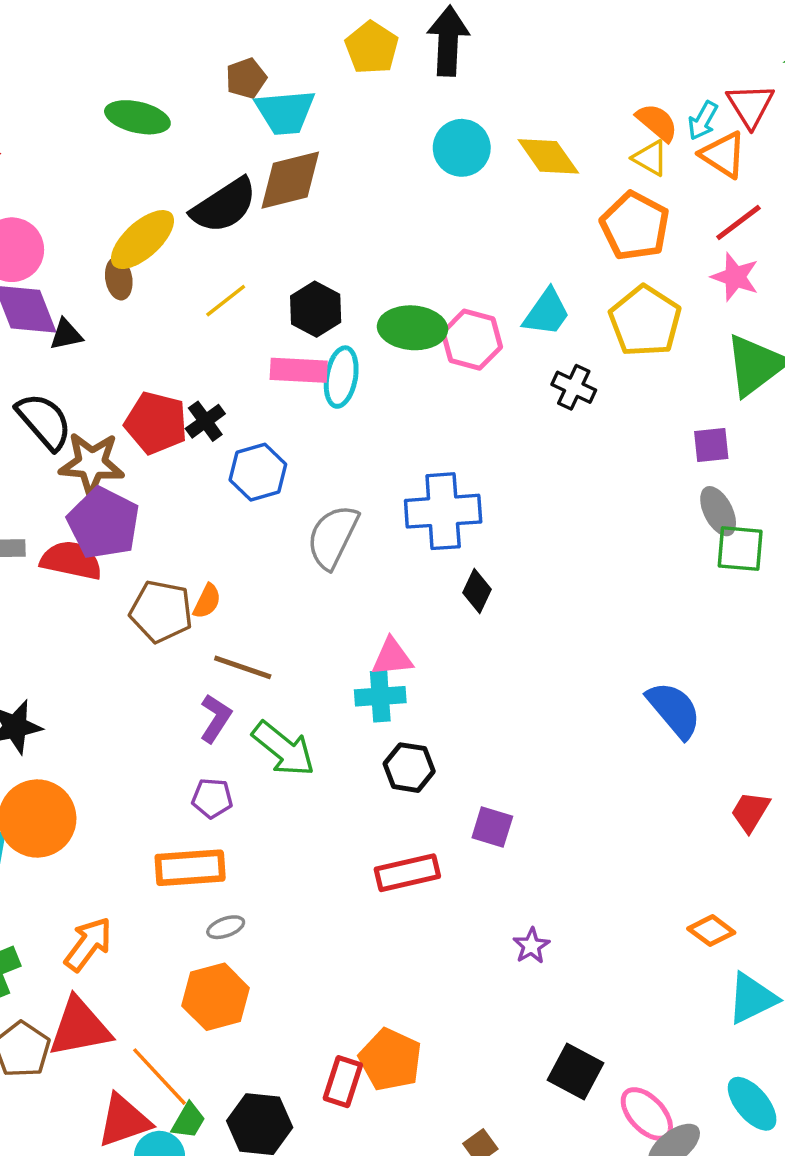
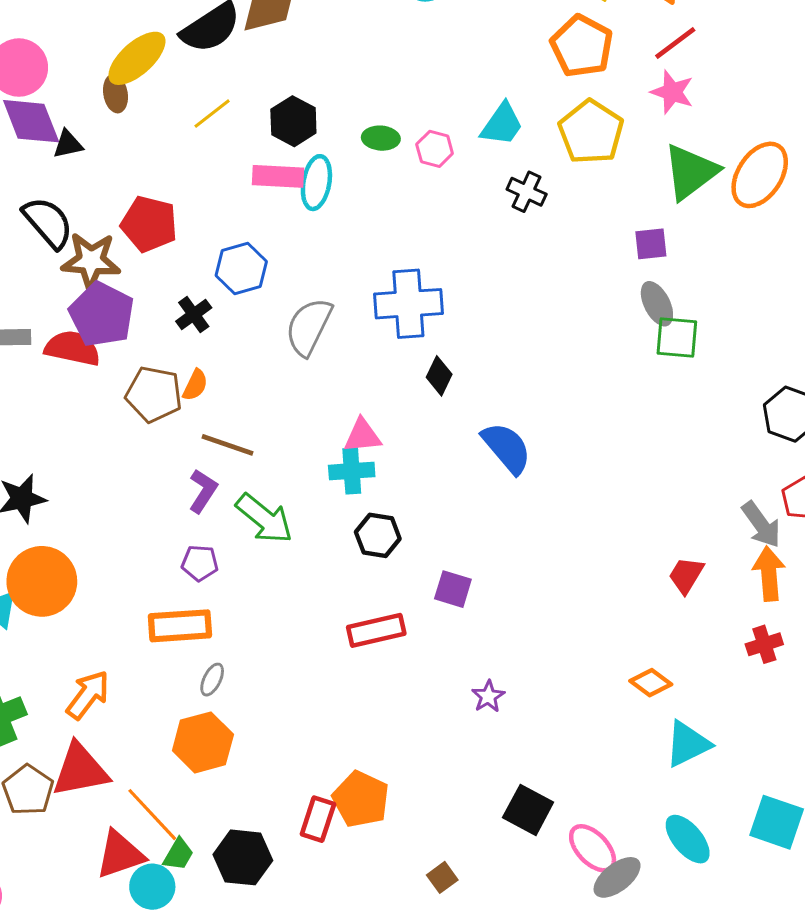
green ellipse: (412, 328) -> (381, 138), size x0.6
pink hexagon: (472, 340) -> (435, 149), size x0.7
black cross: (205, 421) -> (194, 314), moved
blue semicircle: (674, 710) -> (507, 448), moved
gray ellipse: (226, 927) -> (212, 680), turned -44

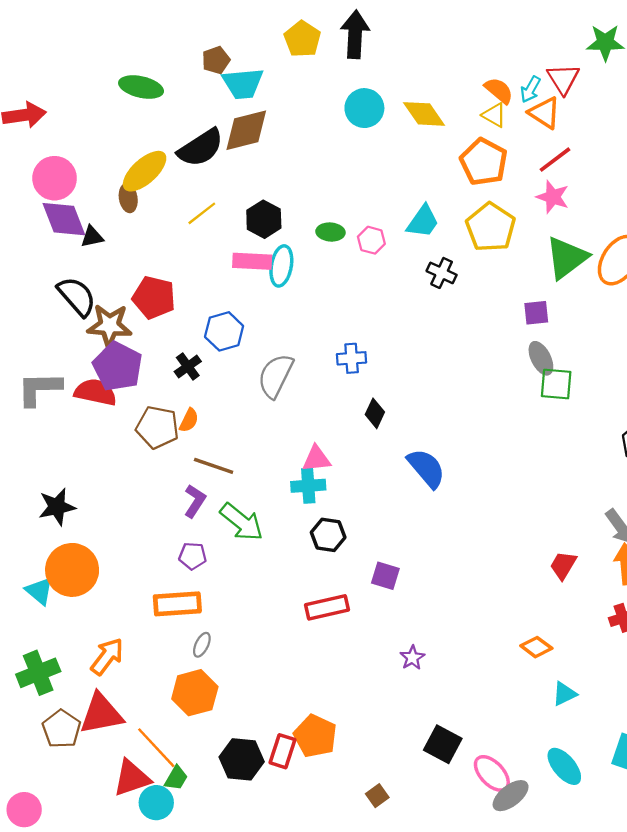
blue cross: (408, 304) -> (352, 358), size x0.6
cyan triangle: (688, 744) -> (564, 694), size x0.7
black hexagon: (243, 857) -> (242, 759), moved

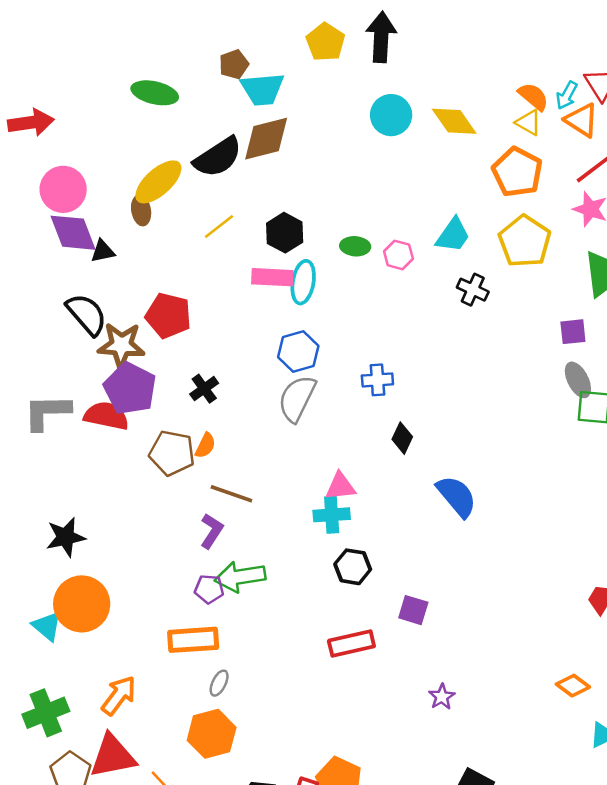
blue hexagon: (224, 331) -> (298, 351), moved
green arrow: (242, 522) -> (240, 577), moved, turned 132

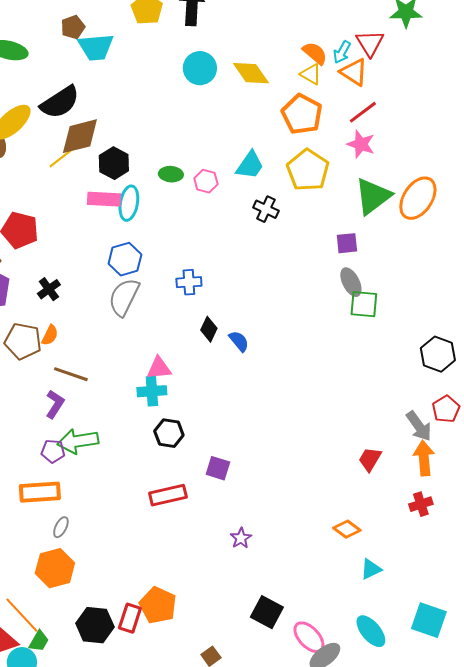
brown diamond: (266, 139) -> (80, 136), moved
blue semicircle: (457, 496) -> (239, 341), moved, size x0.6

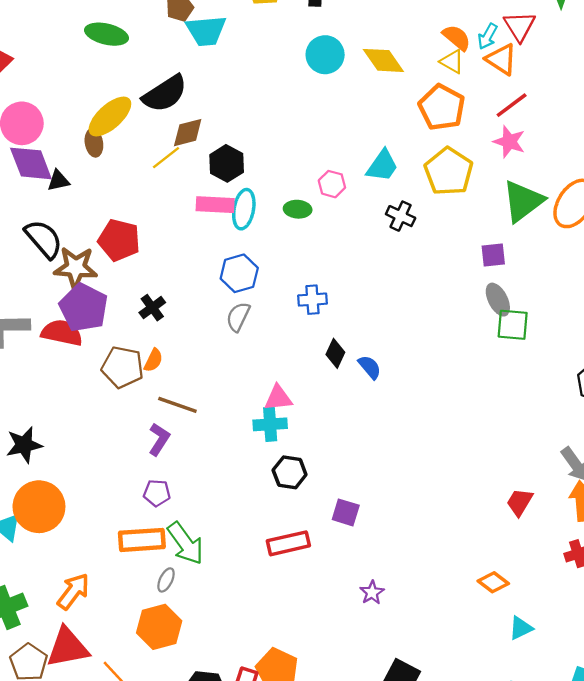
brown diamond: (80, 136) -> (188, 133), size x0.7
green ellipse: (171, 174) -> (298, 209), moved
gray semicircle: (124, 297) -> (238, 317), size x0.7
green arrow: (78, 441) -> (185, 543), moved, turned -117

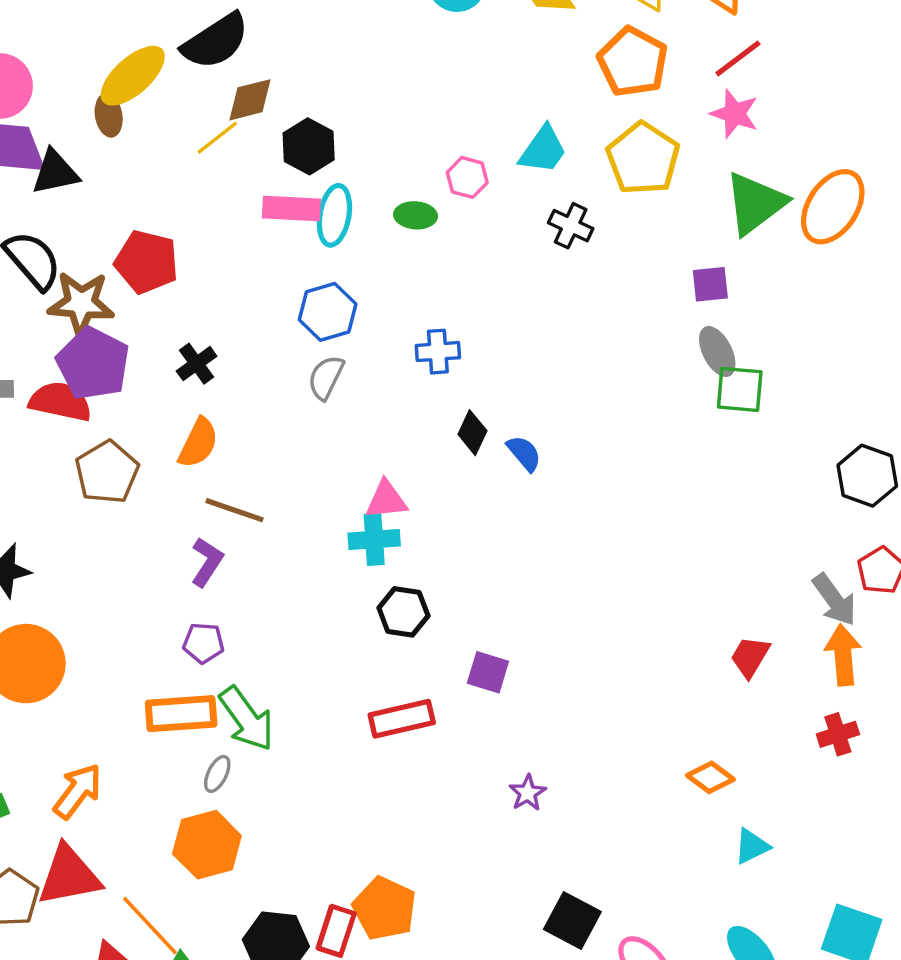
black triangle: (58, 181) -> (55, 172), size x1.4
orange semicircle: (153, 360) -> (198, 443), size x1.4
brown pentagon: (123, 367) -> (107, 472), moved, turned 30

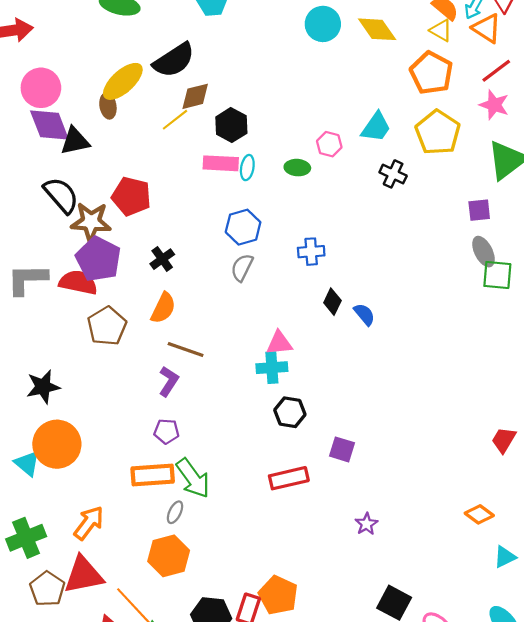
cyan ellipse: (334, 215) -> (247, 168), size x0.7

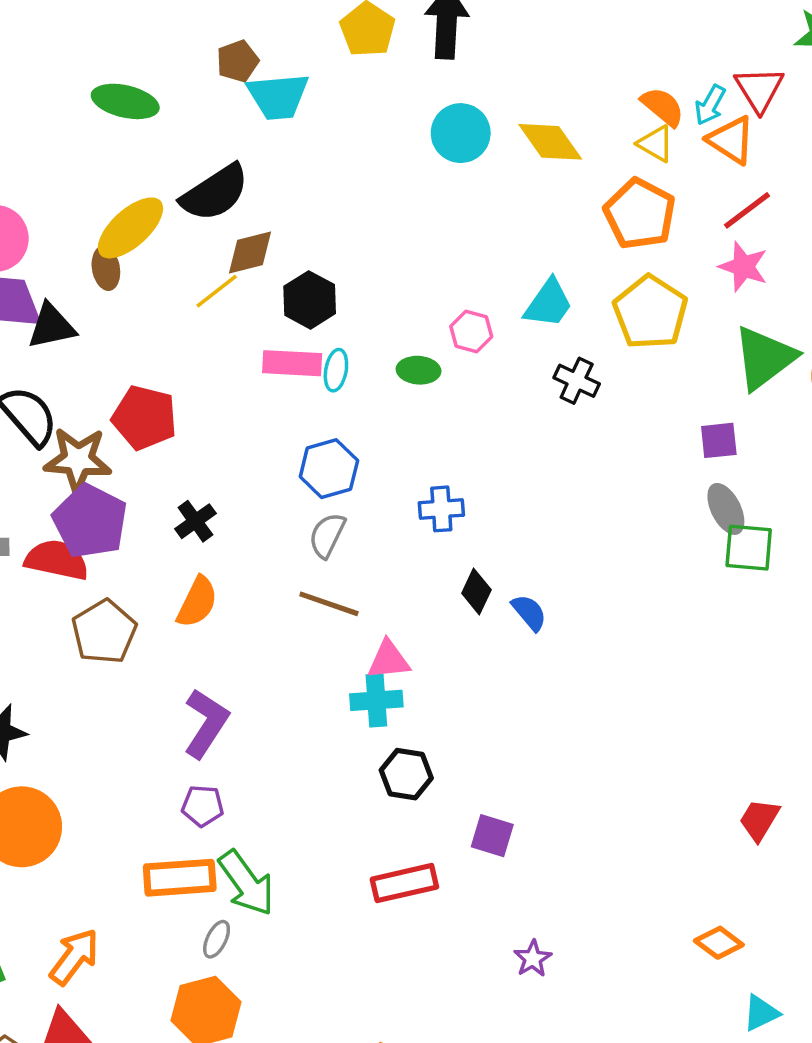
brown line: (186, 349) -> (329, 604), moved
purple L-shape: (169, 381) -> (206, 723), size x1.4

